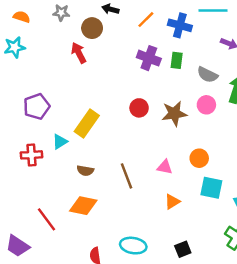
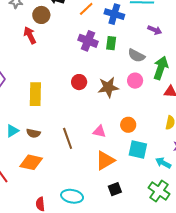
yellow rectangle: (87, 124) -> (35, 94), turned -35
cyan triangle: (60, 142) -> (12, 131), moved
orange triangle: (172, 202) -> (105, 160), size x1.5
black square: (183, 249) -> (115, 189), moved

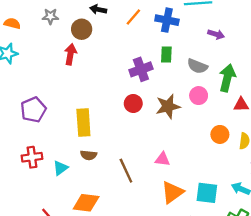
red arrow: (30, 35) -> (70, 54), turned 42
purple cross: (88, 41) -> (141, 69), moved, turned -36
orange circle: (128, 125) -> (220, 134), moved
brown semicircle: (33, 133) -> (89, 155), moved
cyan square: (138, 150) -> (207, 193), moved

